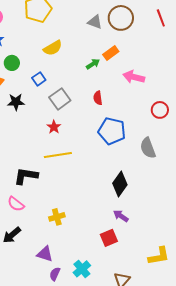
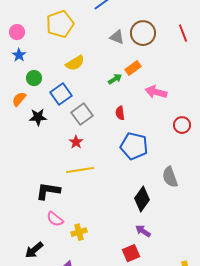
blue square: (39, 79) -> (61, 94), size x1.5
gray semicircle: (148, 148) -> (170, 177), moved
pink semicircle: (16, 204) -> (55, 219), moved

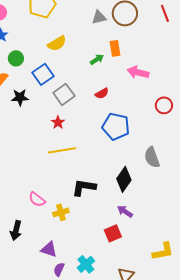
gray triangle: (117, 37) -> (99, 17), turned -35
orange rectangle: (133, 68) -> (115, 48), turned -63
red semicircle: (120, 113) -> (102, 93), turned -112
black L-shape: (48, 191) -> (84, 187), moved
black arrow: (34, 250) -> (16, 230), turned -36

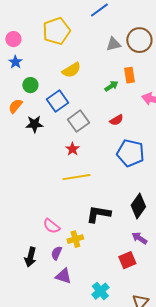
purple semicircle: (59, 269) -> (56, 253), moved

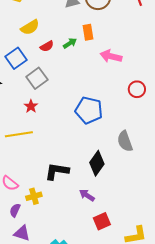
red semicircle: (116, 120) -> (47, 46), moved
yellow line: (76, 177) -> (19, 134), moved
purple arrow: (139, 238) -> (87, 195), moved
red square: (127, 260) -> (102, 221), moved

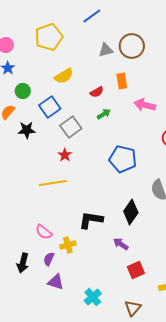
green arrow: (70, 43) -> (104, 114), moved
red semicircle: (47, 46) -> (97, 92), moved

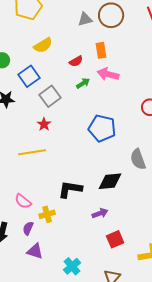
pink arrow: (145, 105) -> (108, 74), moved
black diamond: (131, 212) -> (110, 181), turned 50
purple arrow: (121, 244) -> (100, 213), turned 126

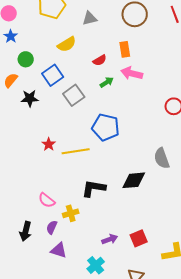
gray triangle: (85, 19) -> (90, 18), moved
red star: (44, 124) -> (49, 144), moved
blue pentagon: (102, 128) -> (106, 127), moved
yellow line: (32, 152) -> (76, 151), moved
purple arrow: (100, 213) -> (110, 239), moved

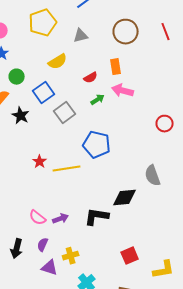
black star: (30, 98) -> (21, 116), turned 30
black L-shape: (94, 188) -> (97, 217), moved
yellow cross: (71, 213) -> (71, 256), moved
purple arrow: (110, 239) -> (61, 219), moved

